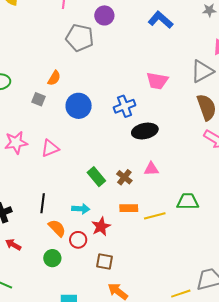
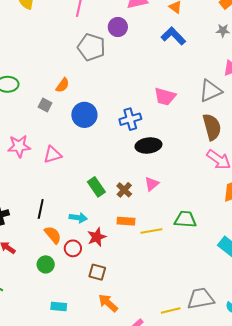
pink triangle: (151, 169) -> (152, 184), turned -42

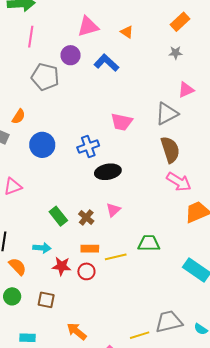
blue L-shape: (173, 36) -> (106, 63), moved
red star: (97, 237) -> (62, 266), turned 30
red circle: (73, 248) -> (86, 271), moved
brown square: (97, 272) -> (46, 300), moved

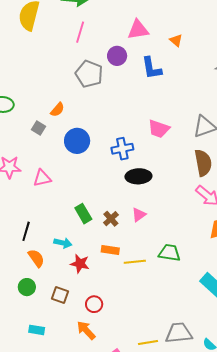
blue L-shape: (106, 63) -> (152, 68), turned -150
red circle: (86, 271) -> (94, 304), moved

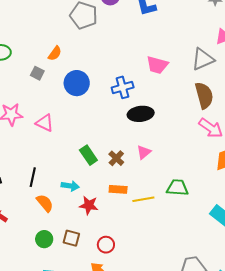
pink triangle: (42, 178) -> (45, 123), turned 42
green circle: (27, 287) -> (44, 239), moved

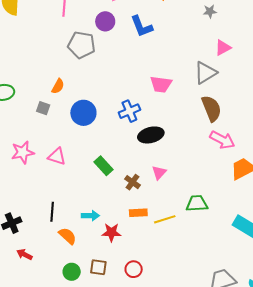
green rectangle: (88, 155) -> (104, 166), moved

